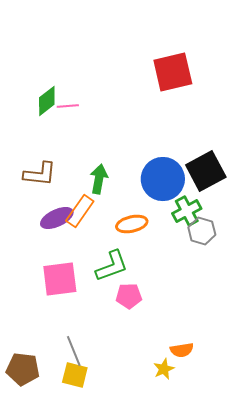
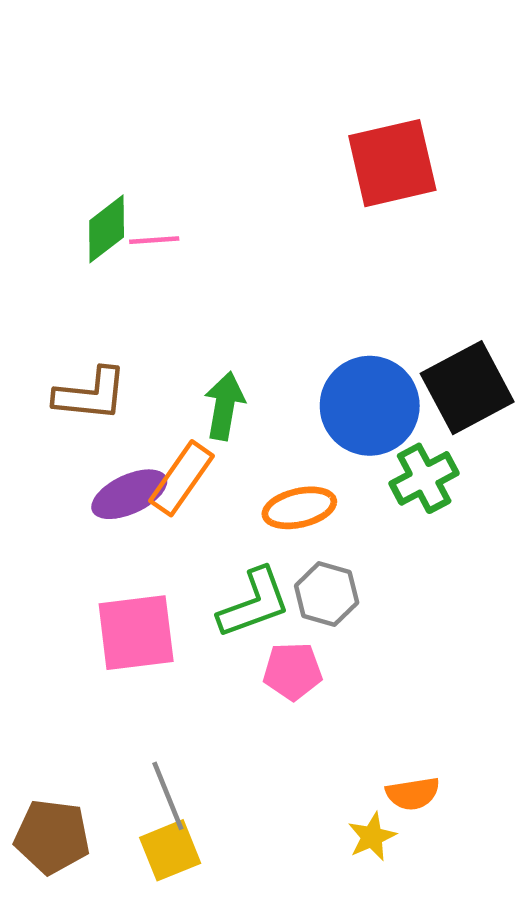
gray hexagon: (202, 231) -> (327, 594), moved
yellow square: (75, 375) -> (170, 850), turned -36

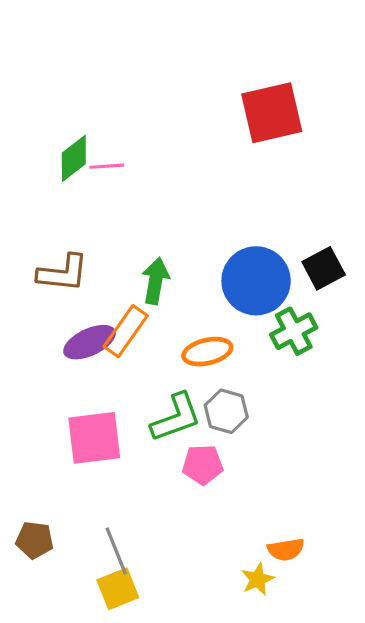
black square: (467, 388) -> (324, 268), size x0.7
brown pentagon: (52, 837) -> (35, 540), moved, size x0.7

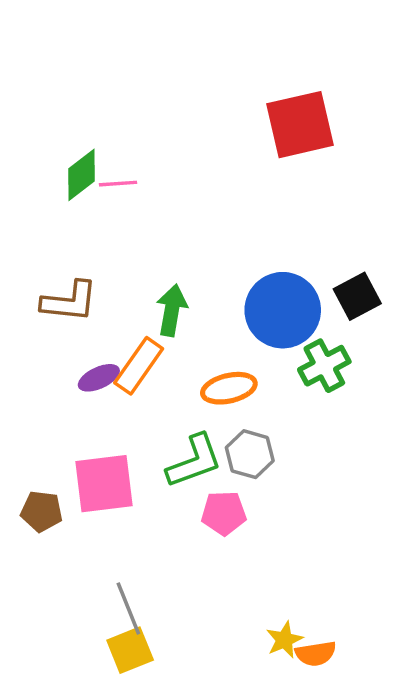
purple ellipse: (90, 342) -> (99, 378), size x0.7
brown pentagon: (35, 540) -> (42, 511), moved
orange semicircle: (286, 549) -> (316, 654), moved

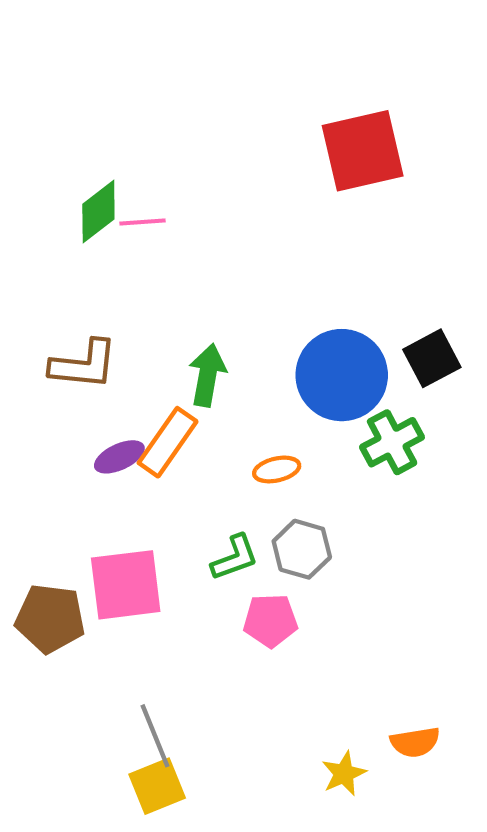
orange ellipse: (229, 388) -> (277, 469), size x0.7
green L-shape: (194, 461) -> (235, 558), size x0.7
brown pentagon: (42, 511) -> (50, 618), size x1.4
orange semicircle: (316, 654) -> (415, 742), moved

